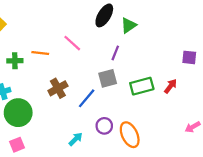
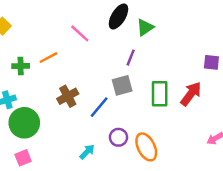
pink line: (72, 43) -> (80, 33), moved
orange line: (40, 53) -> (48, 58), turned -35
green rectangle: (142, 86) -> (160, 94), turned -75
red arrow: (171, 86) -> (191, 94), size x1.5

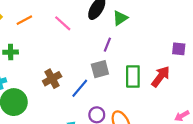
orange line: (48, 58) -> (24, 20), moved

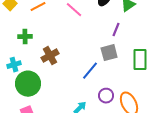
brown cross: (52, 79) -> (50, 56), moved

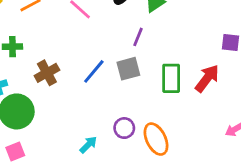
blue line: (90, 71) -> (94, 71), moved

